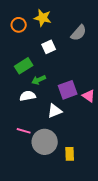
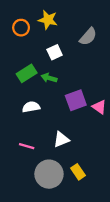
green arrow: (39, 80) -> (49, 78), moved, turned 40
white triangle: (55, 111) -> (61, 139), moved
gray circle: (45, 142) -> (49, 174), moved
yellow rectangle: (70, 154) -> (78, 172), turned -32

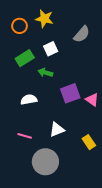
green rectangle: (27, 73) -> (25, 58), moved
yellow rectangle: (78, 172) -> (89, 142), moved

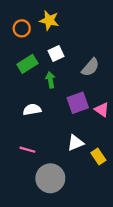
gray semicircle: (82, 34) -> (90, 67), moved
green arrow: (45, 73) -> (50, 80), turned 64
white triangle: (57, 130) -> (76, 143), moved

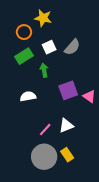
orange circle: (22, 28) -> (24, 32), moved
gray semicircle: (90, 67) -> (72, 47), moved
pink line: (27, 150) -> (45, 130), moved, turned -64
yellow rectangle: (98, 157) -> (67, 155), moved

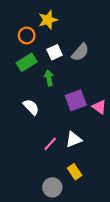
yellow star: (43, 18) -> (48, 20), turned -30
white semicircle: (28, 96) -> (31, 107), turned 56
gray circle: (44, 157) -> (52, 187), moved, size x0.7

